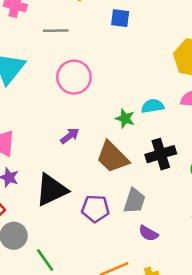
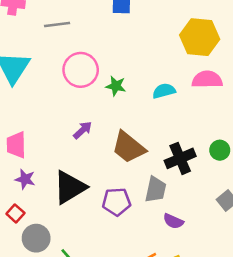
green star: (125, 118) -> (116, 86), moved
black cross: (161, 154) -> (180, 158), moved

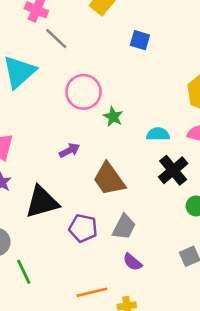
gray line: (57, 25) -> (56, 39), moved, turned 35
black cross: (180, 158) -> (173, 170), moved, turned -32

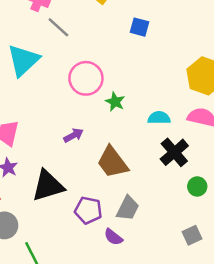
purple semicircle: (133, 262) -> (113, 237), moved

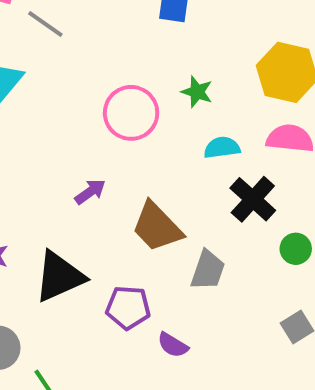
pink circle: (86, 78) -> (131, 113), moved
green star: (115, 102) -> (197, 92), moved
gray trapezoid: (128, 208) -> (208, 270), moved

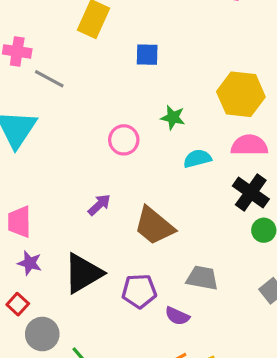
pink circle: (131, 113) -> (124, 140), size x0.7
black cross: (253, 199) -> (251, 192), moved
gray trapezoid: (208, 270) -> (202, 278), moved, turned -92

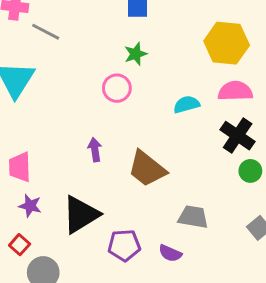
green star: (173, 118) -> (136, 54), moved, turned -30
purple arrow: (99, 205) -> (95, 150), turned -55
purple pentagon: (139, 291) -> (124, 245), moved

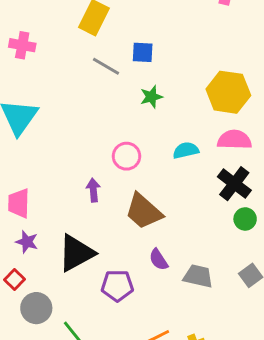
gray line: (46, 32) -> (106, 66), moved
green star: (136, 54) -> (151, 97), moved
pink circle: (117, 88) -> (127, 156), moved
gray trapezoid: (193, 217) -> (198, 276), moved
purple semicircle: (170, 253) -> (159, 260), moved, turned 30

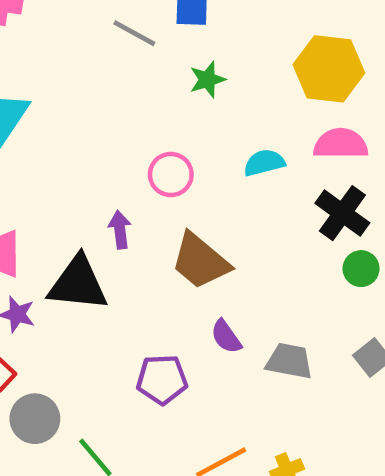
black triangle: (76, 253) -> (78, 283), moved, turned 36

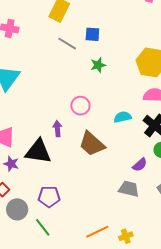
cyan semicircle: (264, 163) -> (123, 117), moved
purple semicircle: (226, 337) -> (140, 165), moved, turned -98
purple pentagon: (162, 379) -> (49, 197), moved

